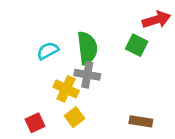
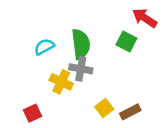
red arrow: (156, 20) -> (145, 18), turned -130
yellow square: (75, 117) -> (104, 108), moved
brown rectangle: (141, 121) -> (130, 112), turned -36

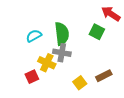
brown rectangle: (130, 112) -> (104, 76), moved
red square: (33, 113) -> (32, 77), moved

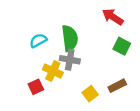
red arrow: (111, 14) -> (113, 17), moved
green square: (97, 32) -> (122, 46), moved

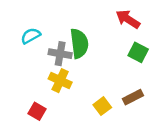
cyan semicircle: (38, 40) -> (31, 36), moved
gray cross: (70, 60) -> (60, 54), moved
red square: (36, 87) -> (37, 111), moved, turned -35

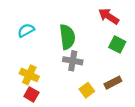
gray cross: (60, 54) -> (73, 61), moved
yellow cross: (60, 81) -> (29, 75), moved

